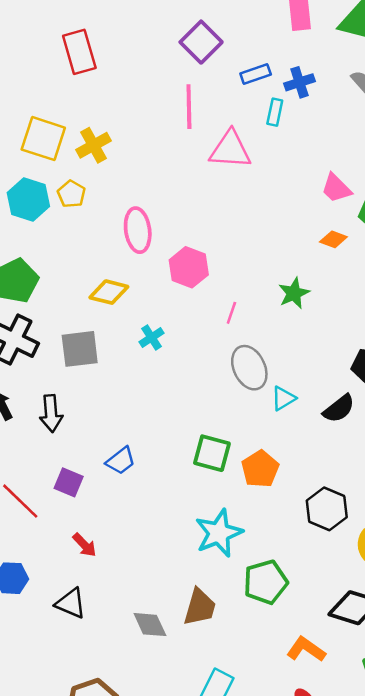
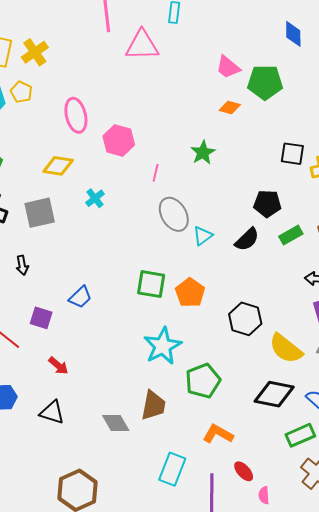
black arrow: (51, 413) -> (22, 265), size x0.7
orange L-shape: (306, 649) -> (218, 434), moved

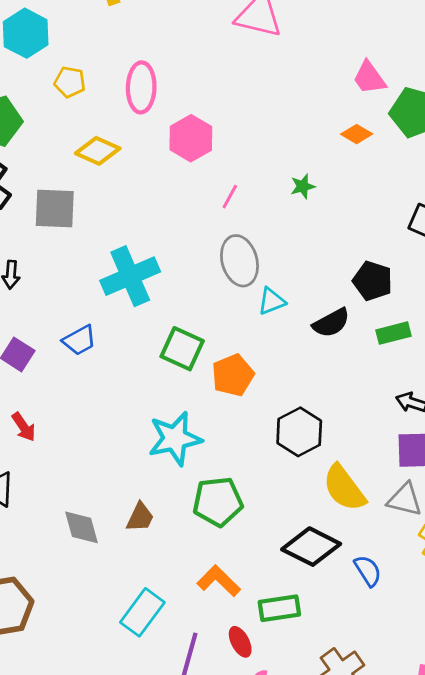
yellow pentagon: (21, 92) -> (70, 82), moved, turned -30
green star: (203, 153) -> (303, 186), size x0.7
cyan cross: (95, 198) -> (130, 276), moved, size x2.0
brown trapezoid: (153, 405) -> (140, 517), size x0.7
green rectangle: (300, 435) -> (279, 608), moved

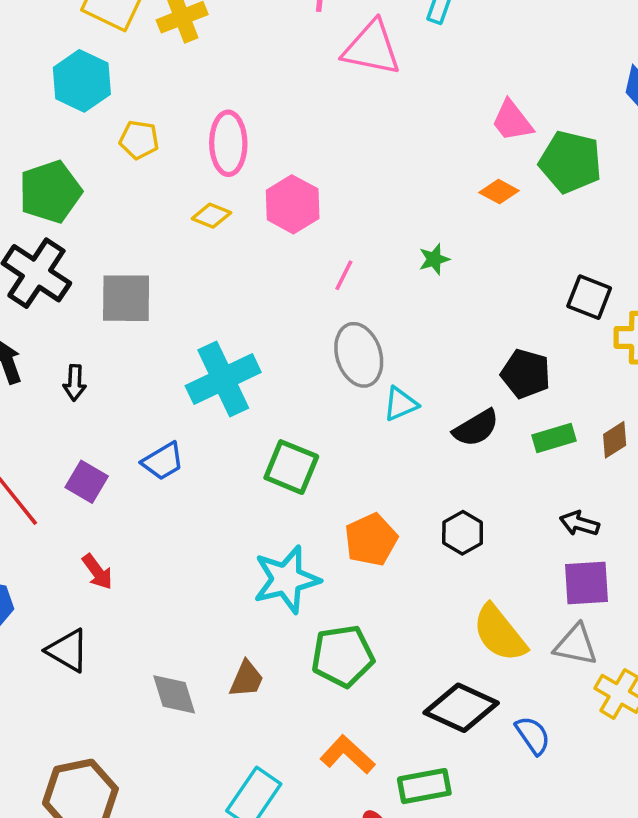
yellow diamond: (98, 151) -> (211, 216), moved, size x0.7
orange pentagon: (233, 375) -> (371, 540), moved
black hexagon: (299, 432) -> (463, 533), moved, size x0.7

